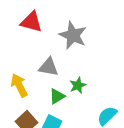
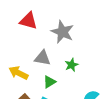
yellow arrow: (19, 85) -> (18, 73), turned -36
green star: (78, 85) -> (71, 65), moved

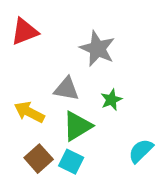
red triangle: (28, 21) -> (25, 32), moved, turned -36
green triangle: (49, 82) -> (77, 126), size x1.5

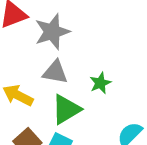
gray star: (97, 49) -> (52, 32), moved, turned 30

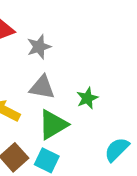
gray star: (52, 32) -> (39, 47), size x0.7

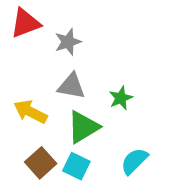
cyan semicircle: (117, 150) -> (134, 161), moved

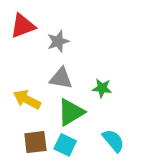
green star: (121, 98) -> (102, 88), turned 30
cyan semicircle: (134, 161) -> (113, 141), turned 95
brown square: (41, 163) -> (35, 142), turned 35

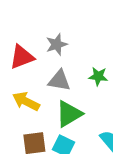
red triangle: (23, 26) -> (22, 57), moved
green star: (102, 88) -> (98, 76), moved

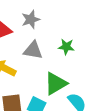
green triangle: (69, 114) -> (56, 84), moved

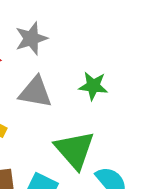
green triangle: (56, 84) -> (75, 150), turned -40

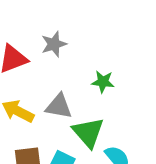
gray triangle: (35, 92) -> (59, 106), moved

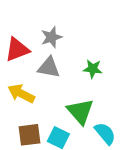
gray triangle: (59, 106) -> (49, 67), moved

